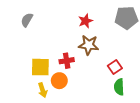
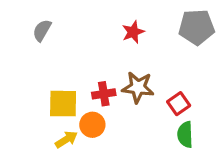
brown star: (89, 45) -> (138, 87), moved
yellow arrow: (43, 90) -> (66, 139), turned -104

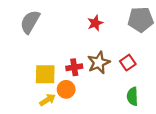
gray semicircle: (42, 30) -> (30, 22), size x1.5
brown star: (138, 87) -> (99, 63), turned -30
red square: (179, 104) -> (128, 63), moved

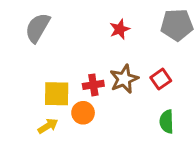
yellow arrow: (47, 100) -> (48, 126), moved

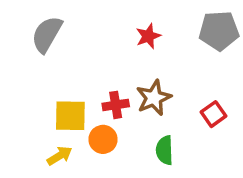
red square: (161, 79) -> (214, 114), moved
green semicircle: (167, 122) -> (165, 150), moved

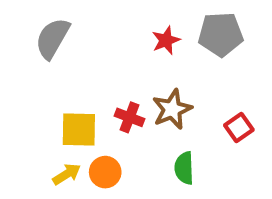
gray pentagon: (219, 31) -> (221, 34), moved
red cross: (116, 105) -> (129, 117), turned 30
orange circle: (103, 139) -> (105, 172), moved

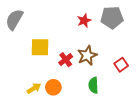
gray semicircle: (52, 38) -> (14, 20), moved
red cross: (129, 117) -> (66, 60), turned 32
yellow square: (79, 130) -> (40, 47), moved

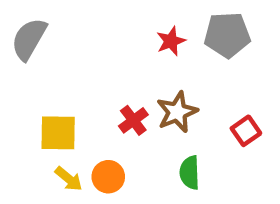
yellow square: (40, 47) -> (58, 133), moved
yellow arrow: (34, 88) -> (69, 179), turned 72

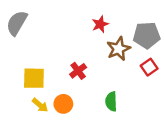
gray pentagon: (227, 35) -> (147, 35), moved
brown star: (177, 112) -> (119, 49), moved
red square: (246, 131) -> (149, 67), moved

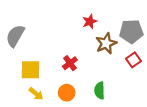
gray semicircle: (17, 23) -> (15, 36), moved
orange circle: (63, 104) -> (67, 93), moved

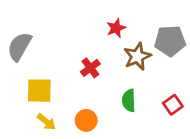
red square: (133, 60) -> (173, 105), moved
red cross: (70, 63) -> (90, 68), moved
green semicircle: (100, 91) -> (129, 100), moved

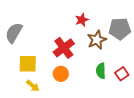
red cross: (90, 68) -> (64, 48), size x1.5
green semicircle: (129, 100) -> (101, 71), moved
orange circle: (86, 120) -> (61, 74), moved

